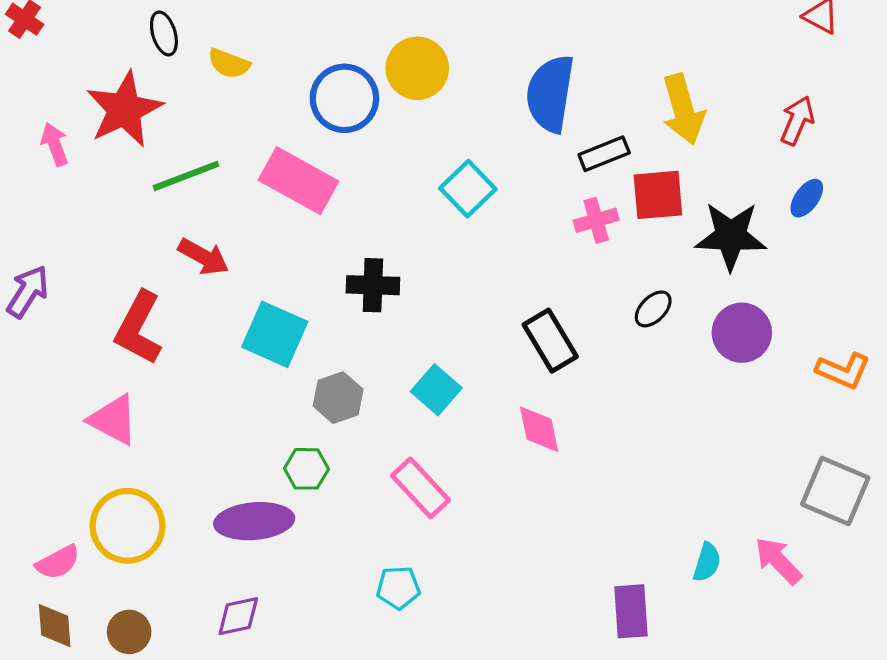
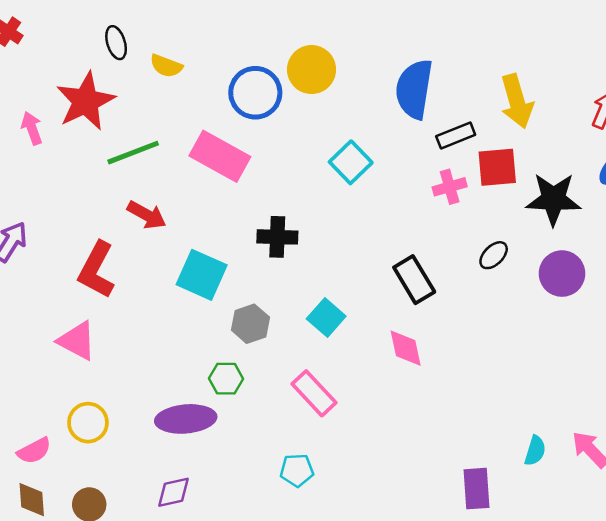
yellow circle: (128, 526) -> (88, 423), size x0.7

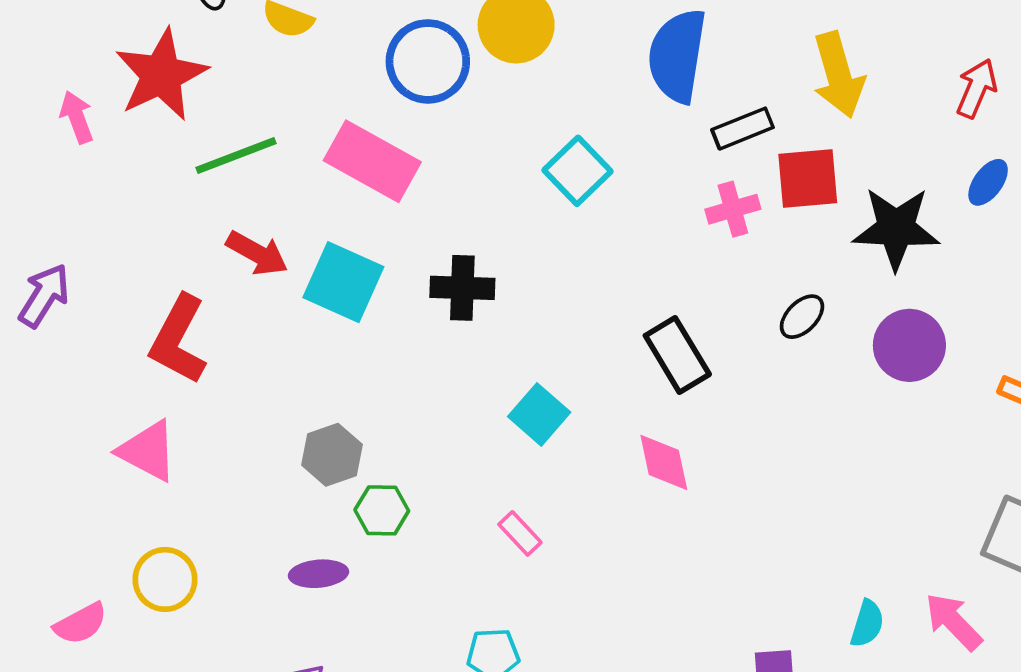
cyan square: (202, 275) -> (343, 282), moved
gray hexagon: (250, 324) -> (332, 455), moved
pink rectangle: (314, 393) -> (520, 533), size x0.6
purple ellipse: (186, 419) -> (318, 574), size x0.6

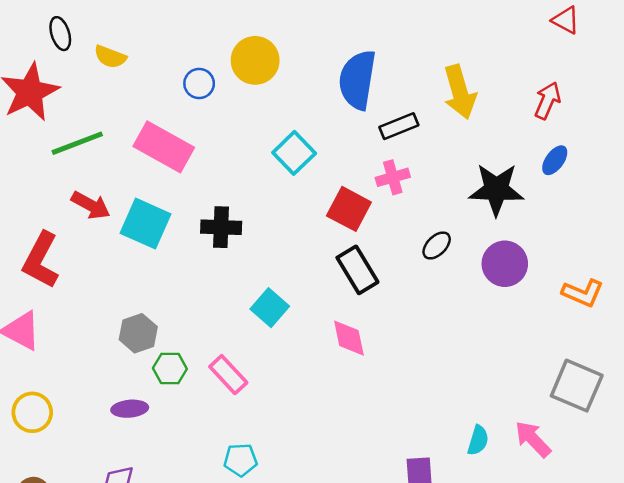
blue circle: (428, 61) -> (199, 83), size x0.6
red square: (808, 178) -> (349, 209), moved, turned 33
pink rectangle: (520, 533) -> (228, 375), moved, size x1.4

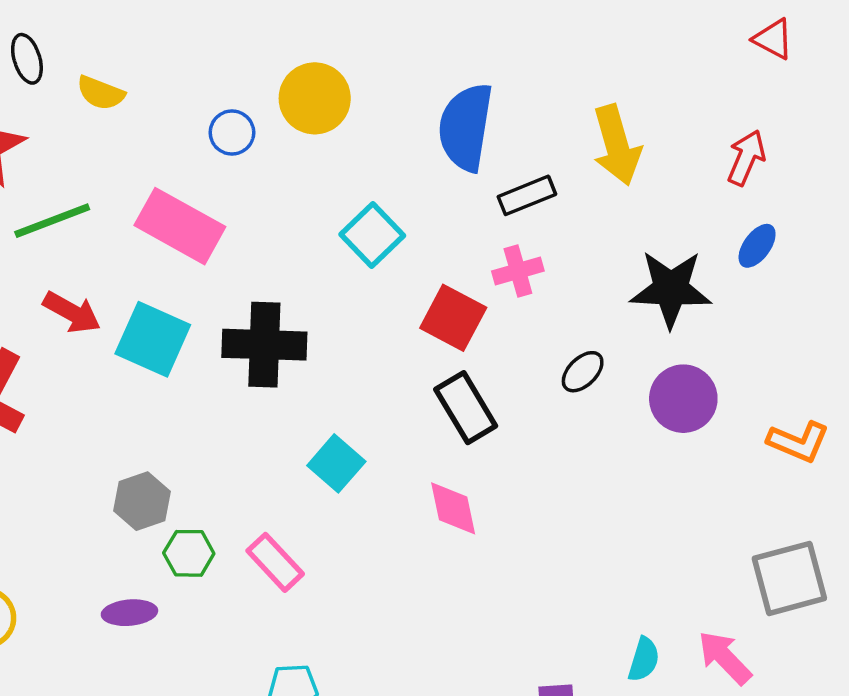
black cross: (221, 227) -> (264, 345), size x1.4
gray square: (577, 386) -> (789, 578), turned -38

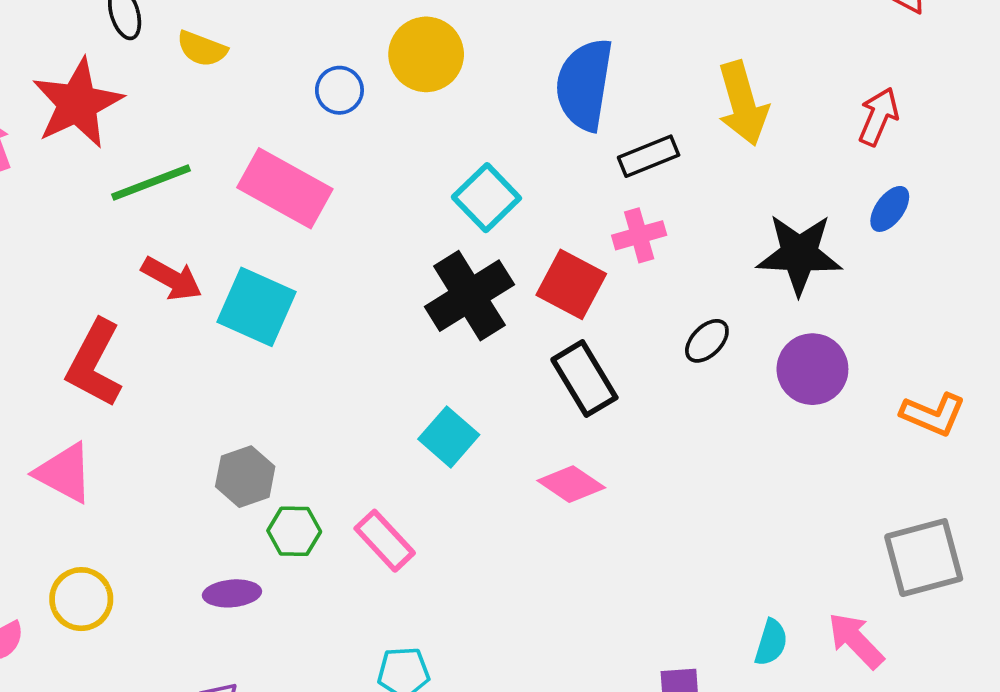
black cross: (264, 345) -> (469, 296), moved, turned -34
pink diamond: (453, 508) -> (571, 484), turned -44

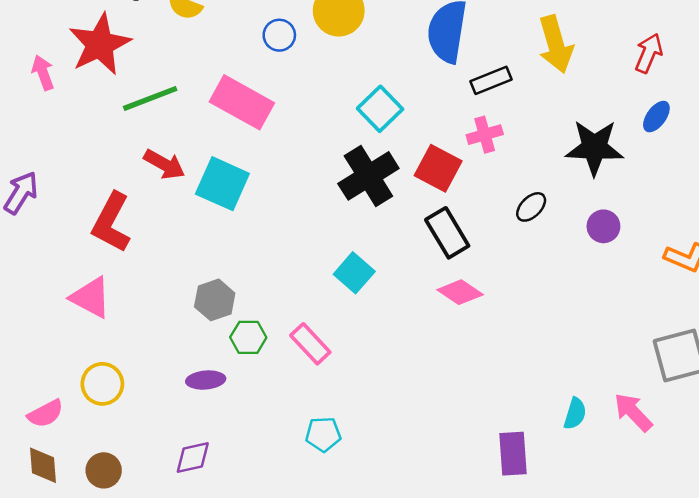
purple circle: (812, 369) -> (603, 226), size x0.7
pink diamond: (571, 484) -> (460, 292), moved

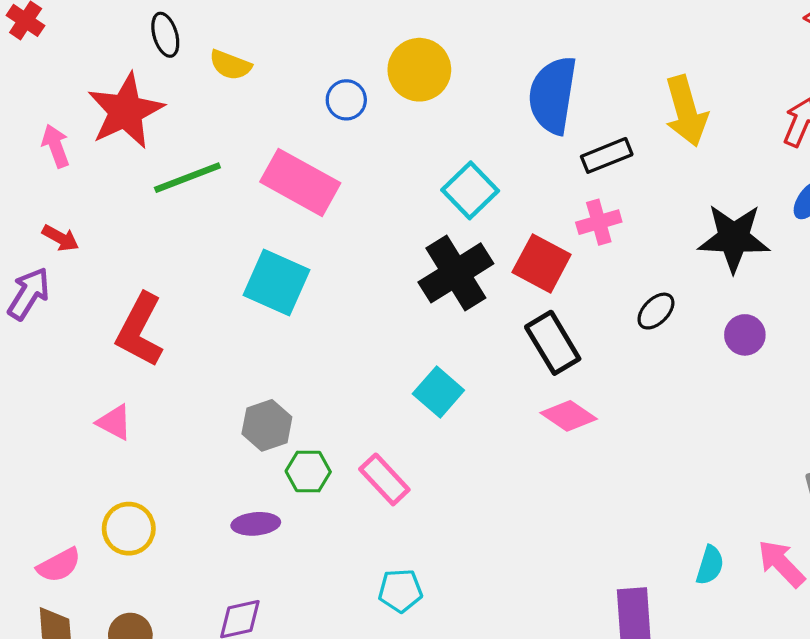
red arrow: (164, 164) -> (60, 238), moved, size x0.7
pink triangle: (91, 297) -> (114, 422), size x0.7

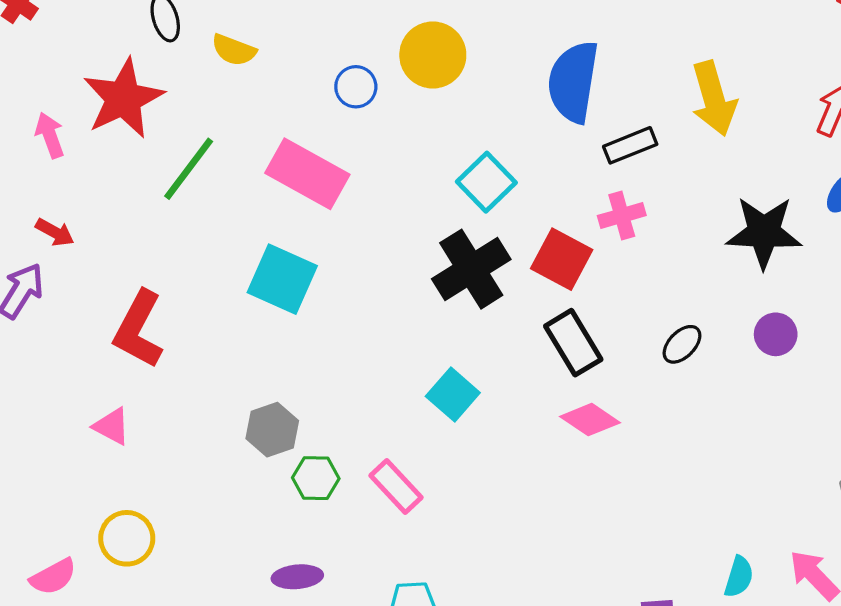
green line: (187, 178) -> (189, 169), turned -32
black ellipse: (656, 311) -> (682, 344), moved
purple ellipse: (256, 524) -> (297, 577), moved

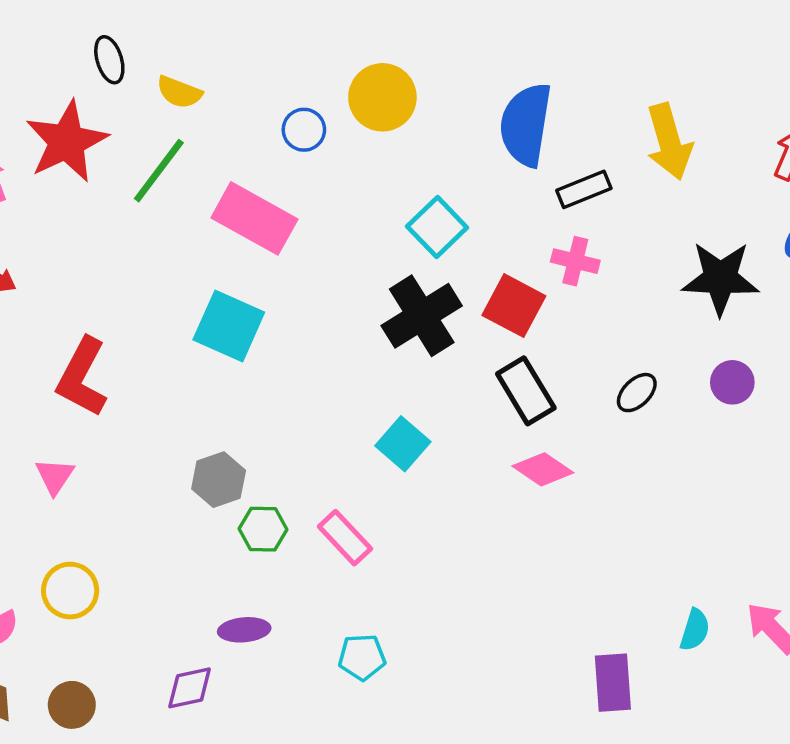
green line: (189, 169) -> (159, 171), moved
pink cross: (622, 216) -> (575, 261), turned 30
pink triangle: (112, 426) -> (55, 476), turned 36

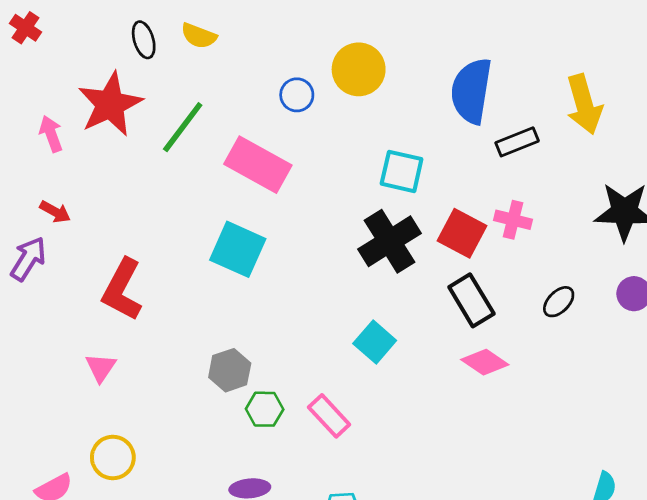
yellow semicircle: (179, 92) -> (199, 36), moved
cyan square: (437, 227) -> (402, 171), turned -33
pink cross: (575, 261) -> (513, 220), moved

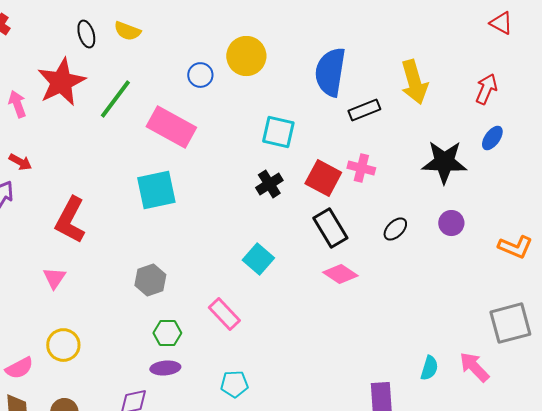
black cross: (389, 241) -> (269, 184), size x0.6
cyan square: (238, 249) -> (156, 190), turned -36
green hexagon: (265, 409) -> (167, 333), moved

